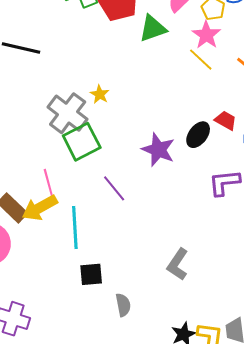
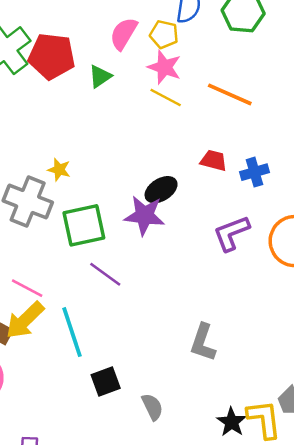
green triangle: (153, 28) -> (100, 76), size x0.7
black ellipse: (198, 135) -> (161, 190), moved, turned 36
green square: (82, 142) -> (84, 225), moved, turned 30
pink line: (48, 183) -> (27, 288), turned -32

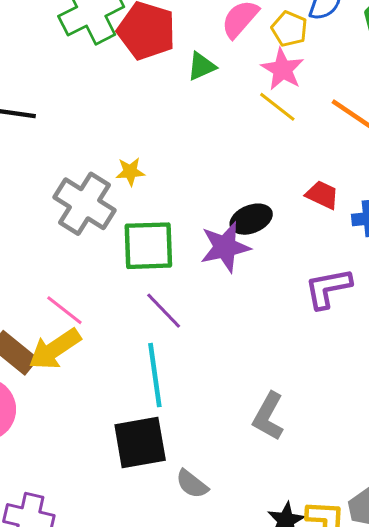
yellow star: (59, 170) -> (130, 172), turned -30
purple star: (145, 215) -> (225, 247), turned -30
cyan line: (72, 332) -> (155, 375), moved
black square: (106, 381) -> (140, 442), size x1.5
gray semicircle: (152, 407) -> (192, 484), turned 144

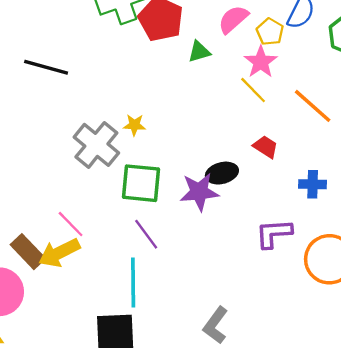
red trapezoid: (322, 195) -> (266, 147), moved

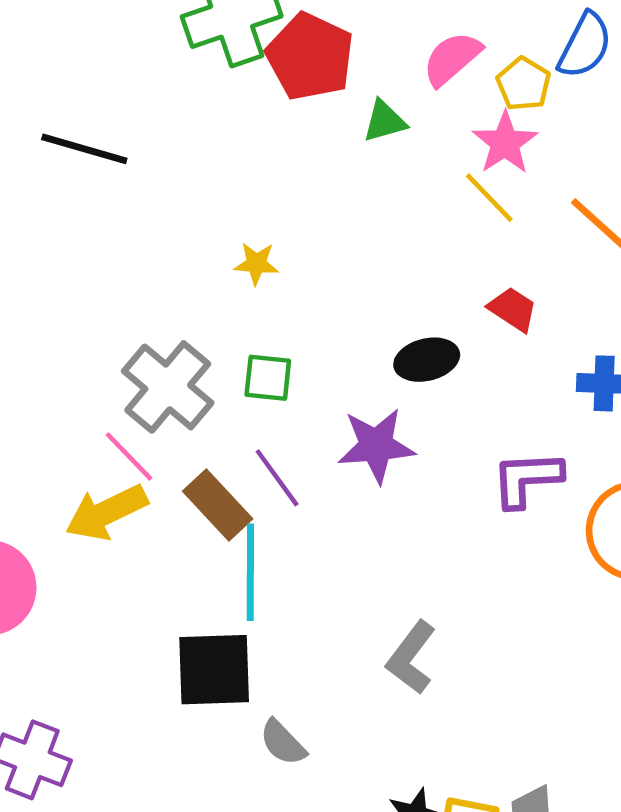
gray cross: (96, 145) -> (168, 387), moved
green square: (141, 183) -> (268, 378), size x0.6
purple star: (199, 192) -> (376, 446), moved
brown rectangle: (28, 252) -> (218, 505), moved

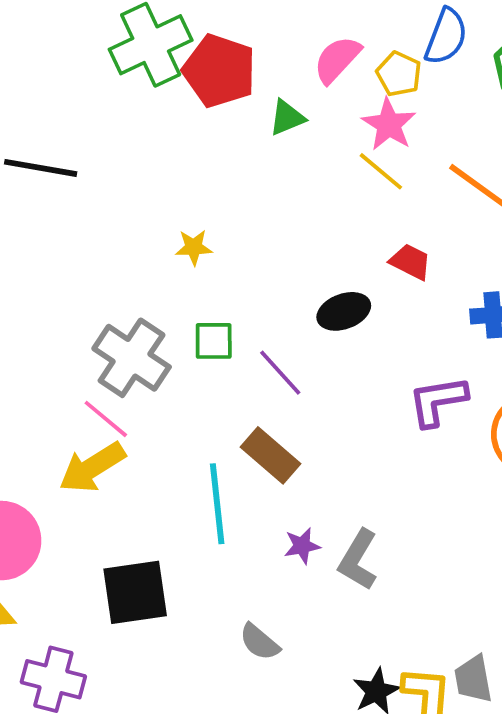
purple star: (376, 446) -> (302, 546), moved, size x0.6
purple line: (277, 478) -> (280, 373), moved
brown rectangle: (218, 505) -> (271, 455), moved
black square: (214, 670) -> (135, 592), moved

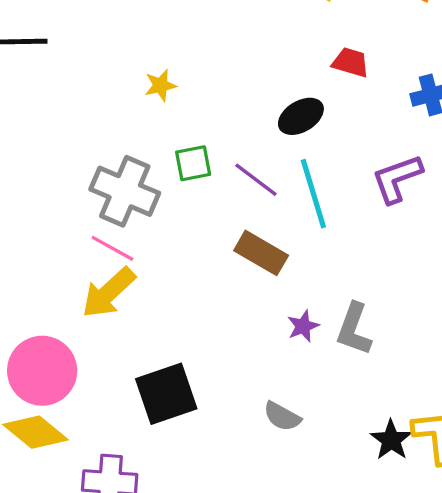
cyan line: (217, 504) -> (313, 194), moved

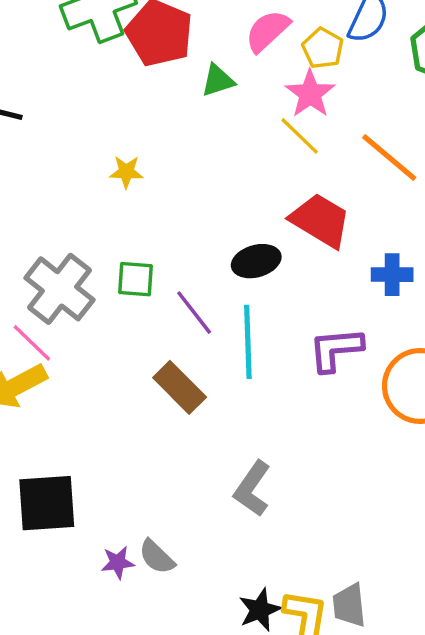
red trapezoid: (351, 62) -> (320, 220), size x1.6
yellow star: (160, 85) -> (126, 172), moved
purple star: (303, 326) -> (118, 562), moved

